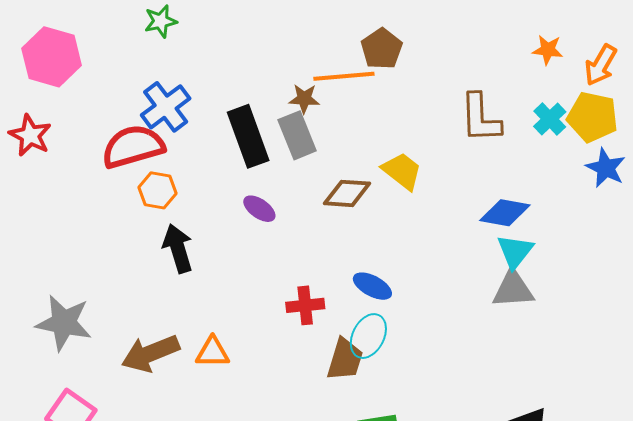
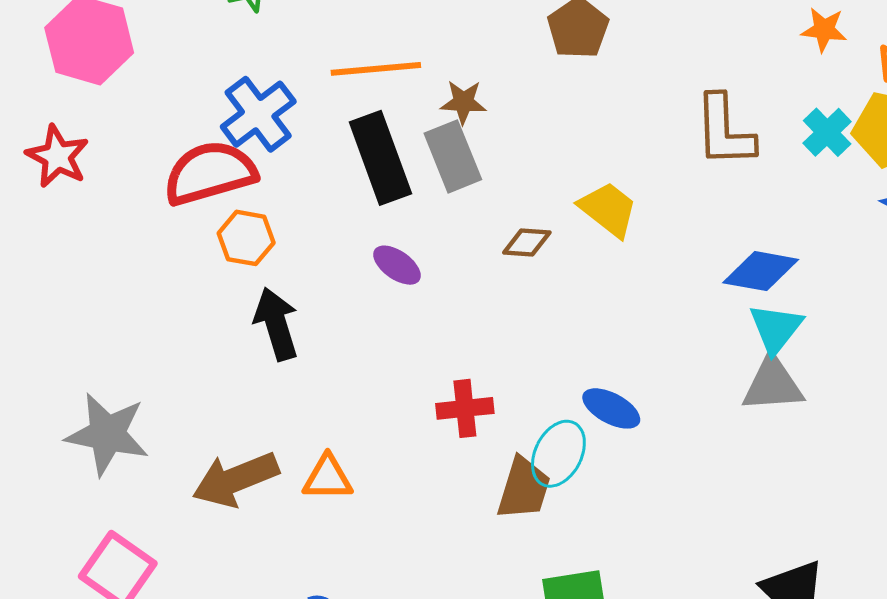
orange line: (344, 76) -> (376, 69), moved
brown diamond: (347, 193) -> (527, 242), size x0.7
blue ellipse: (372, 286) -> (611, 408), moved

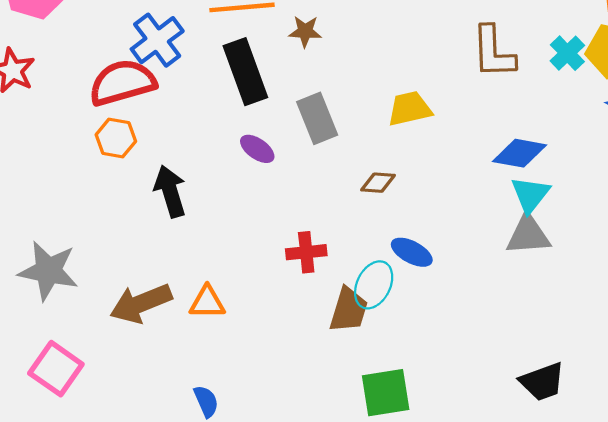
gray rectangle: (453, 156) -> (317, 118), moved
yellow trapezoid: (608, 209) -> (410, 109), turned -51
orange hexagon: (246, 238) -> (116, 138), moved
brown diamond: (527, 242) -> (378, 183), moved

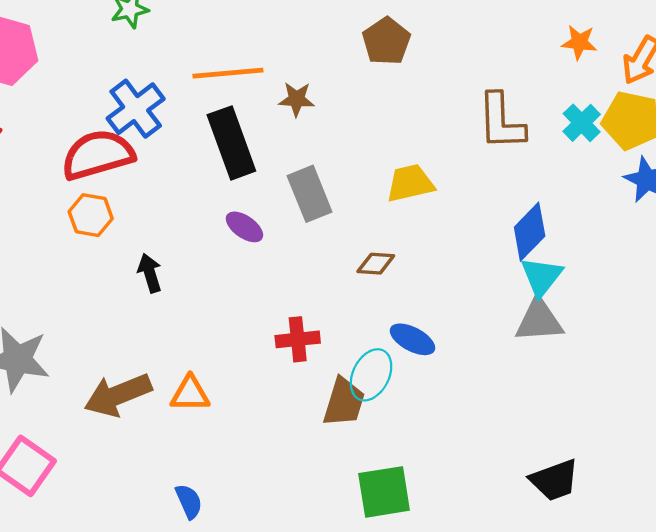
blue diamond: (519, 153) -> (530, 232), turned -56
black arrow: (170, 191) -> (150, 273), size x0.7

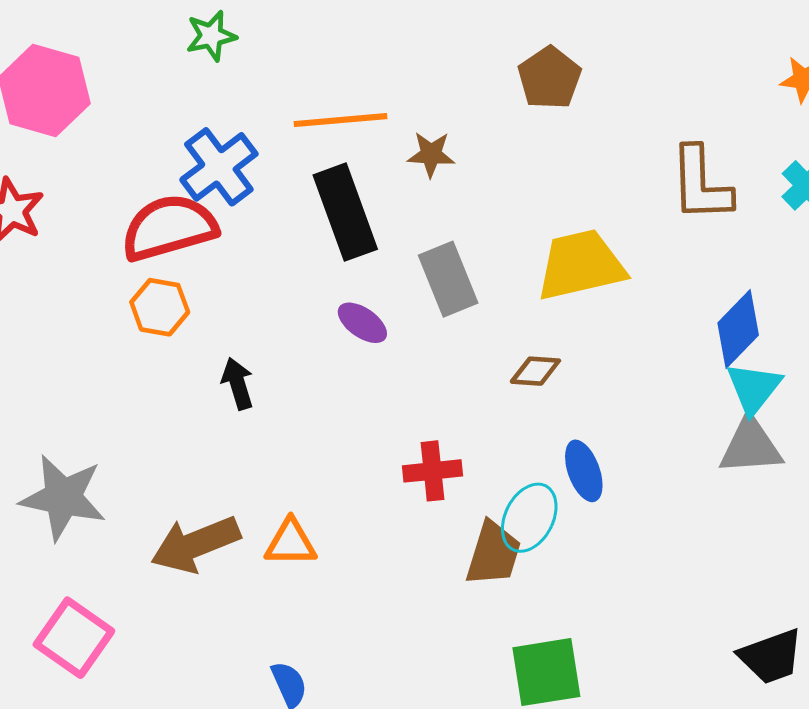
yellow trapezoid: (410, 183) -> (581, 265), size x1.4
blue ellipse: (412, 339) -> (584, 471), turned 42

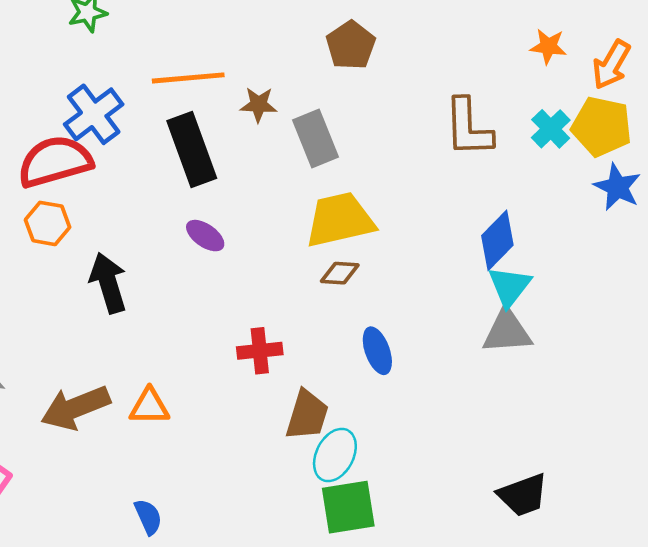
yellow trapezoid: (581, 265) -> (340, 220), moved
gray rectangle: (448, 279) -> (316, 139), moved
black arrow: (238, 384) -> (108, 283), size x1.5
cyan ellipse: (529, 518) -> (335, 455), moved

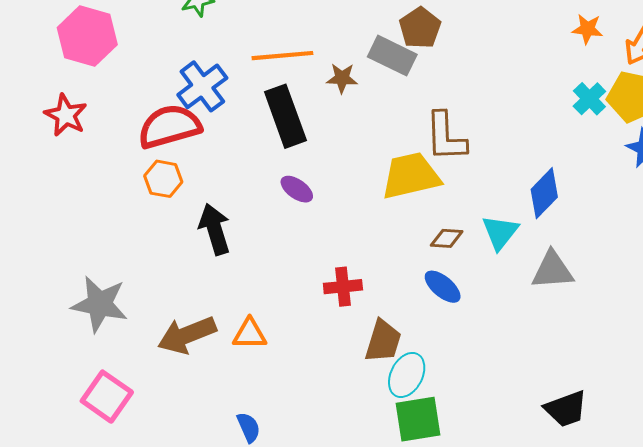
brown L-shape: (468, 128) -> (446, 137), moved
gray rectangle: (316, 139) -> (392, 56), moved, turned -42
brown diamond: (340, 273) -> (447, 238), moved
cyan triangle: (509, 286) -> (500, 232), moved
blue ellipse: (377, 351) -> (443, 287), turned -30

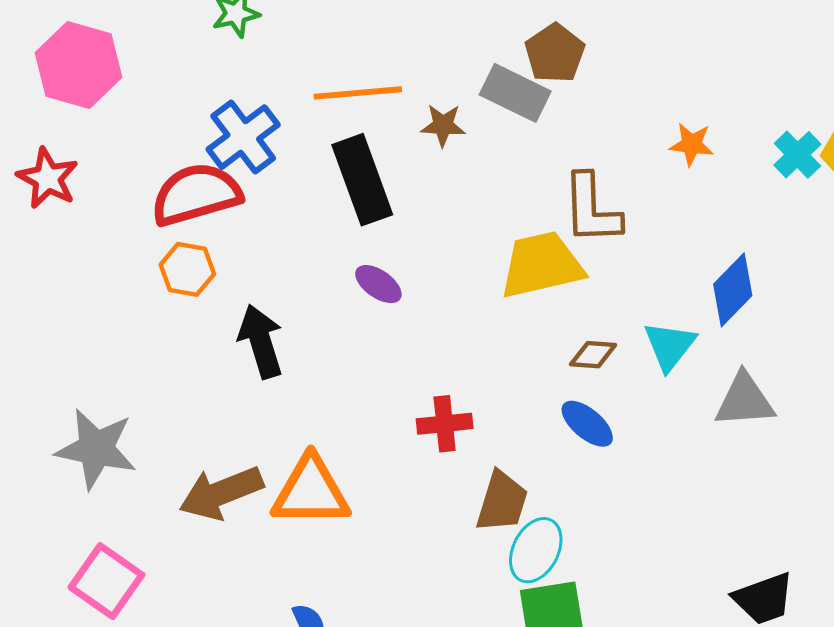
orange star: (587, 29) -> (692, 144), moved
orange triangle: (250, 334) -> (311, 491), size x1.6

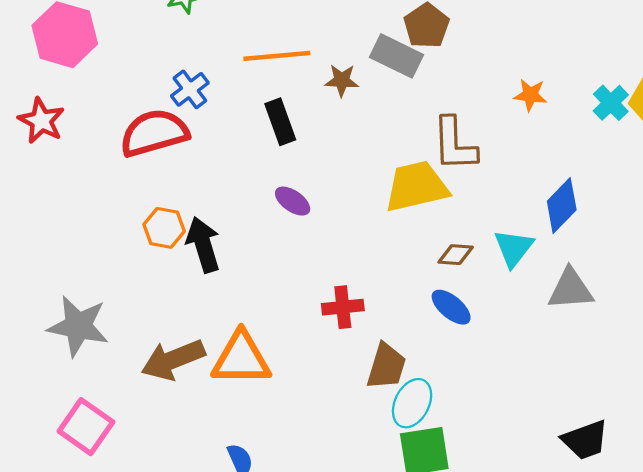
blue cross: (243, 137) -> (190, 89), size x0.7
black rectangle: (362, 180) -> (280, 122), size x0.7
orange hexagon: (187, 269) -> (164, 228), moved

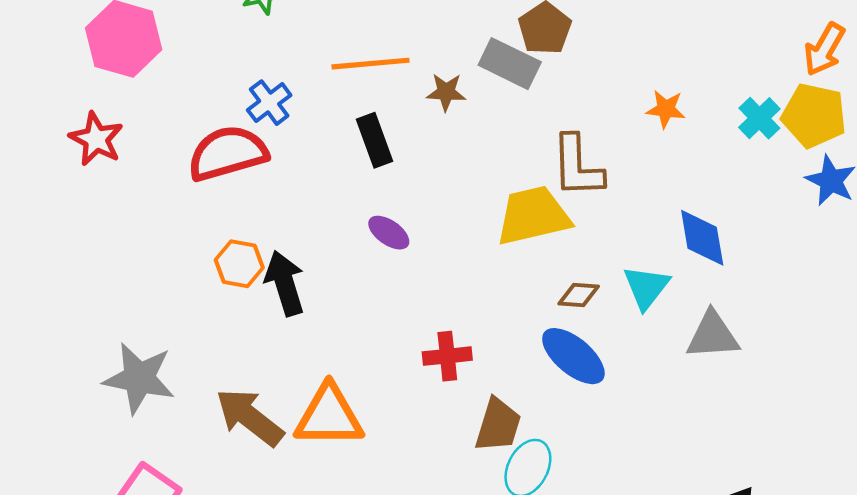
blue diamond: (562, 206) -> (702, 238), turned -54
blue ellipse: (451, 307) -> (573, 356), size x1.4
brown arrow: (173, 360) -> (250, 417), turned 60

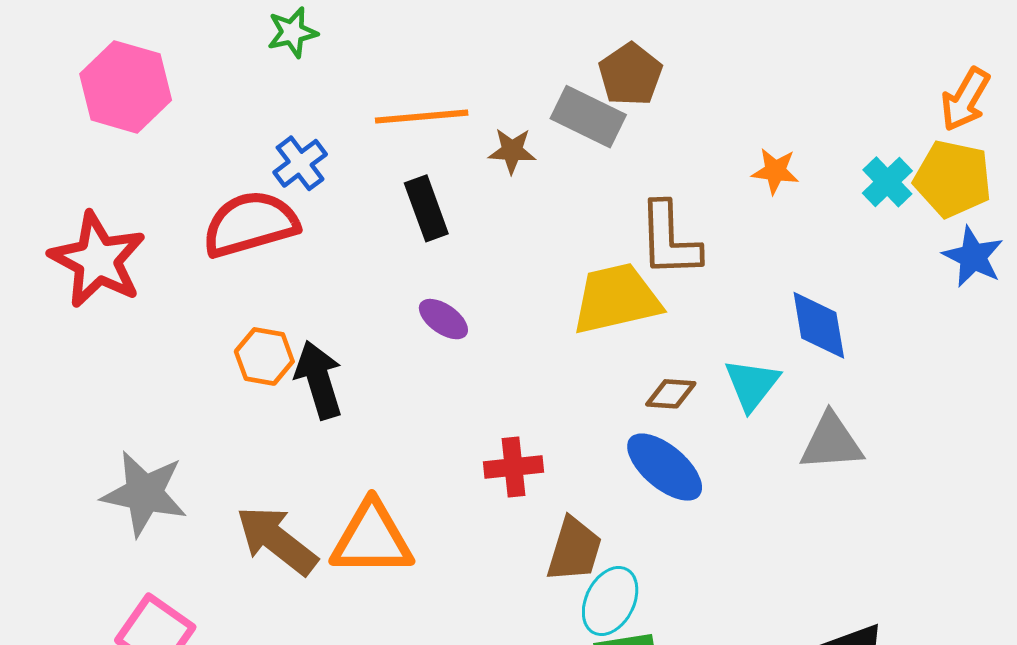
red star: (96, 139) -> (98, 260), moved, size x1.5

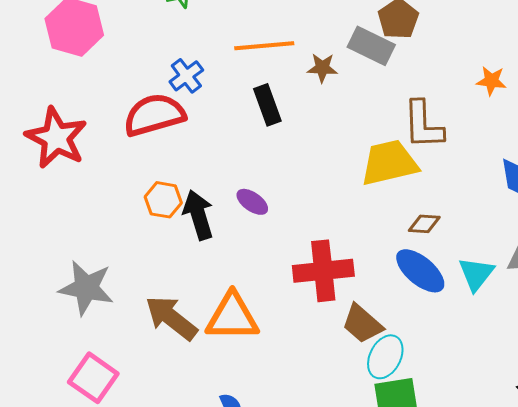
purple ellipse: (443, 319) -> (252, 202), moved
cyan triangle: (752, 384) -> (476, 274), moved
red cross: (514, 467) -> (323, 271), size x1.6
brown trapezoid: (574, 550) -> (362, 324), turned 114

